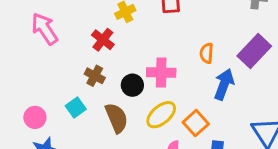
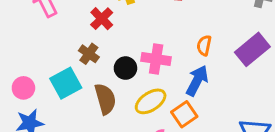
blue arrow: (224, 84) -> (197, 81), moved
cyan square: (76, 107) -> (66, 83), size x1.5

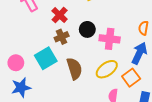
red cross: (102, 19) -> (60, 15), moved
brown cross: (89, 54) -> (62, 37), turned 32
black circle: (125, 68) -> (87, 29), moved

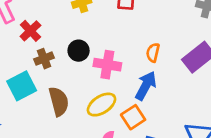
red cross: (60, 15) -> (30, 31), moved

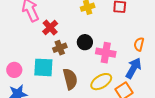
cyan square: (22, 86) -> (43, 67), turned 30

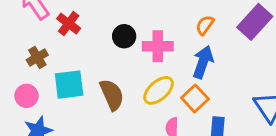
orange semicircle: (139, 44) -> (205, 25), turned 32
brown cross: (60, 48) -> (37, 57), moved

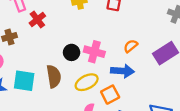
black circle: (124, 36) -> (72, 52), moved
blue arrow: (203, 62) -> (122, 71), turned 60
cyan square: (69, 85) -> (24, 81), moved

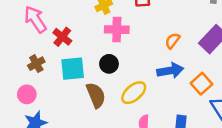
pink cross: (94, 52) -> (117, 30), moved
cyan square: (24, 81) -> (73, 69), moved
orange square: (110, 95) -> (202, 84), moved

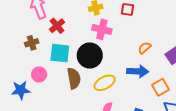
black circle: (109, 64) -> (90, 55), size x1.6
pink circle: (27, 94) -> (39, 74), moved

